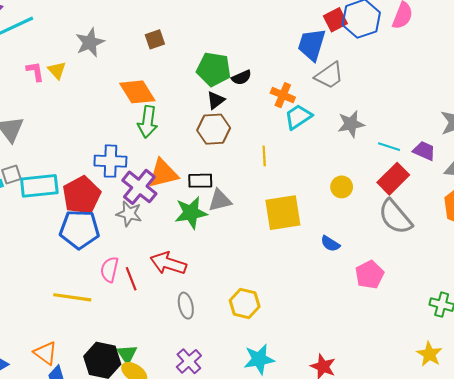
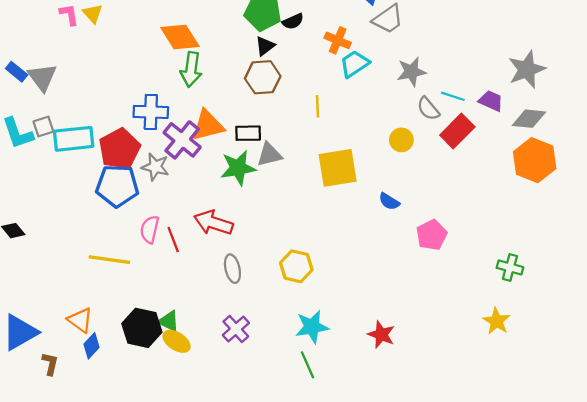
gray star: (129, 214) -> (155, 167), moved
gray semicircle: (395, 217) -> (428, 109), moved, size x0.6
green triangle: (127, 354) -> (169, 321), turned -30

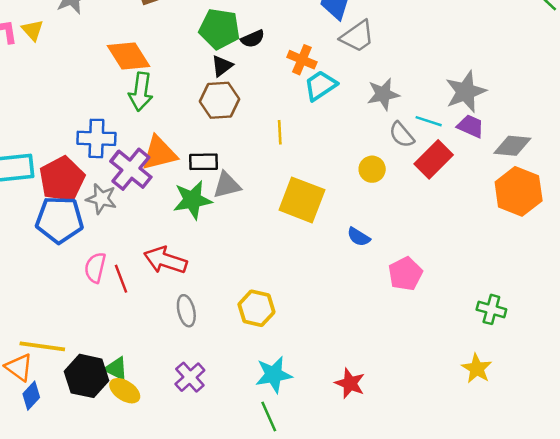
gray star: (527, 69) -> (466, 92), moved
yellow square: (338, 168) -> (302, 200), turned 30
yellow line: (109, 260) -> (42, 346), moved

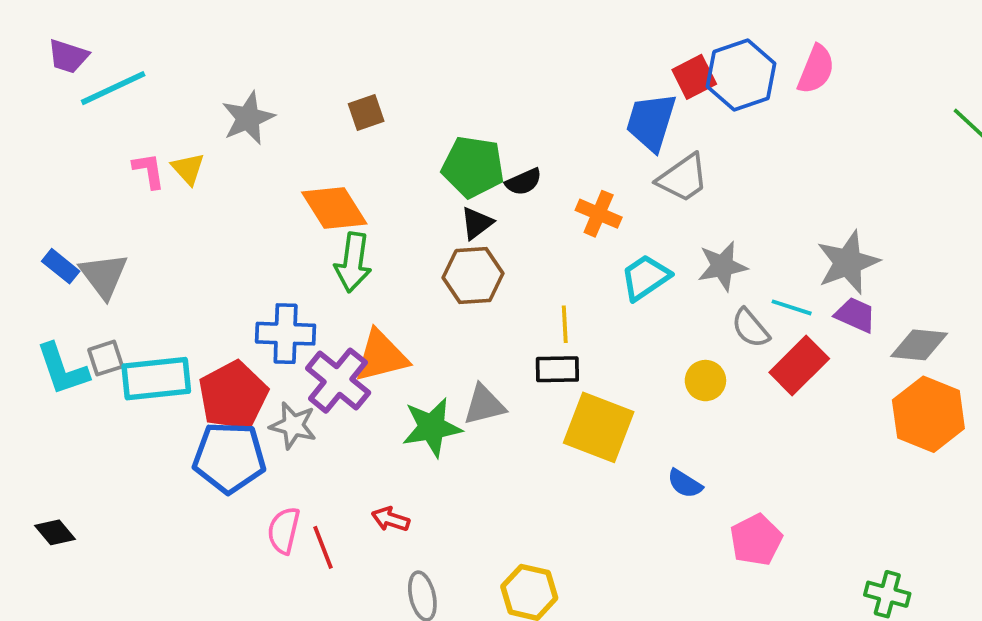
cyan trapezoid: (320, 86) -> (645, 277), moved
black rectangle: (204, 162) -> (557, 369), moved
red arrow: (165, 260) -> (391, 519), size x0.6

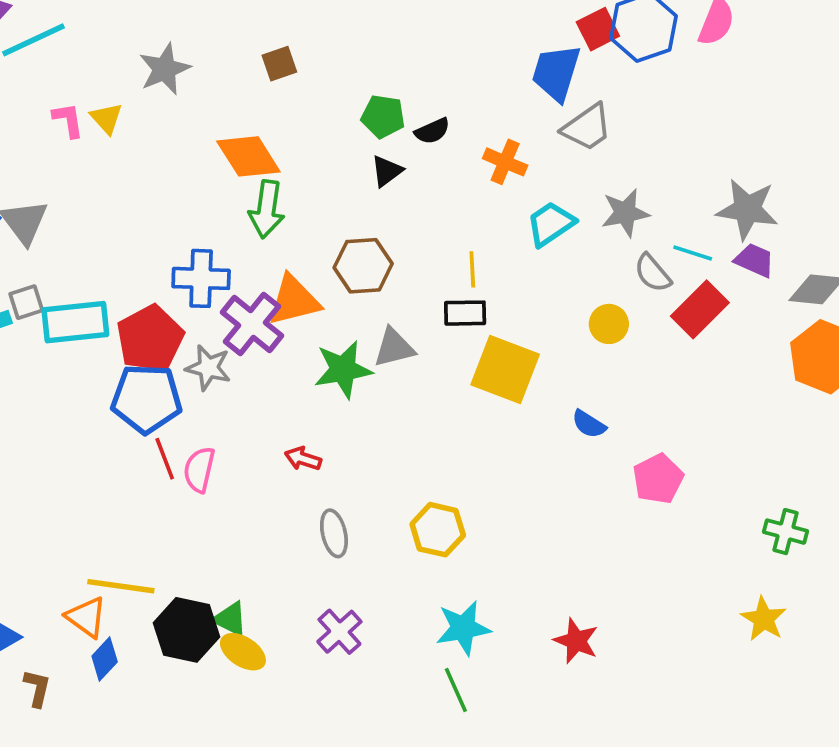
green pentagon: (473, 167) -> (383, 116), size x0.7
gray star: (848, 262) -> (747, 209), turned 30
brown hexagon: (473, 276) -> (363, 266), moved
red line: (323, 547) -> (165, 459), moved

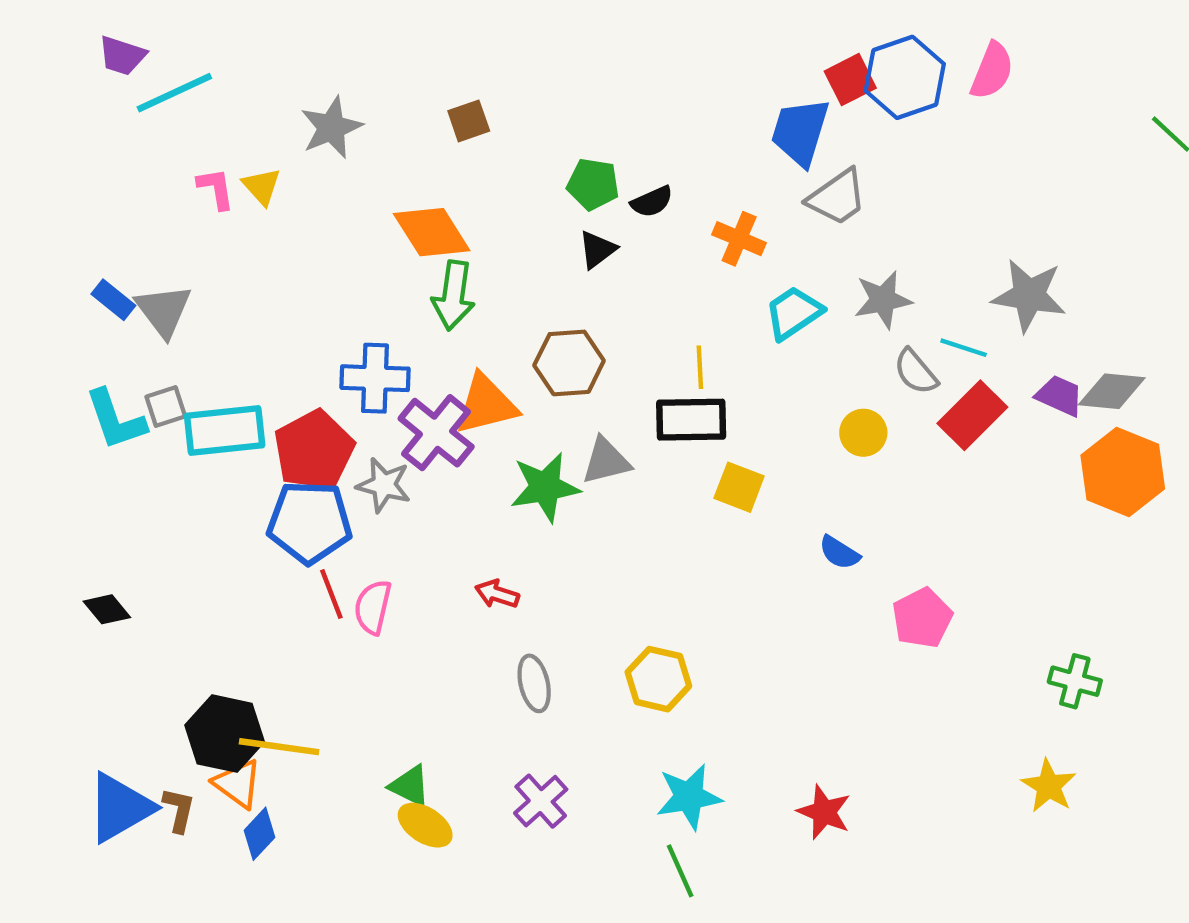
purple trapezoid: (755, 260) -> (1060, 396), moved
black rectangle: (465, 313) -> (691, 420), size x1.4
yellow square: (505, 369) -> (739, 487), size x0.6
black hexagon: (186, 630) -> (225, 734), moved
brown L-shape: (37, 688) -> (179, 810), moved

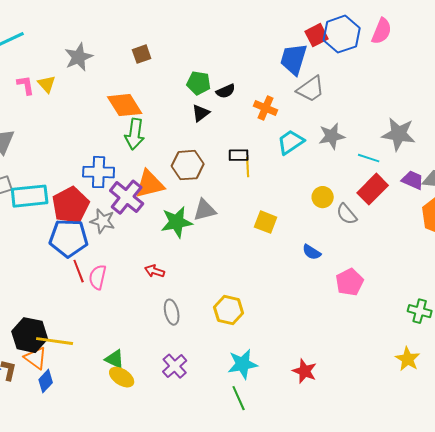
gray semicircle: (916, 372) -> (347, 214), moved
black rectangle: (691, 420) -> (239, 155), moved, size x0.6

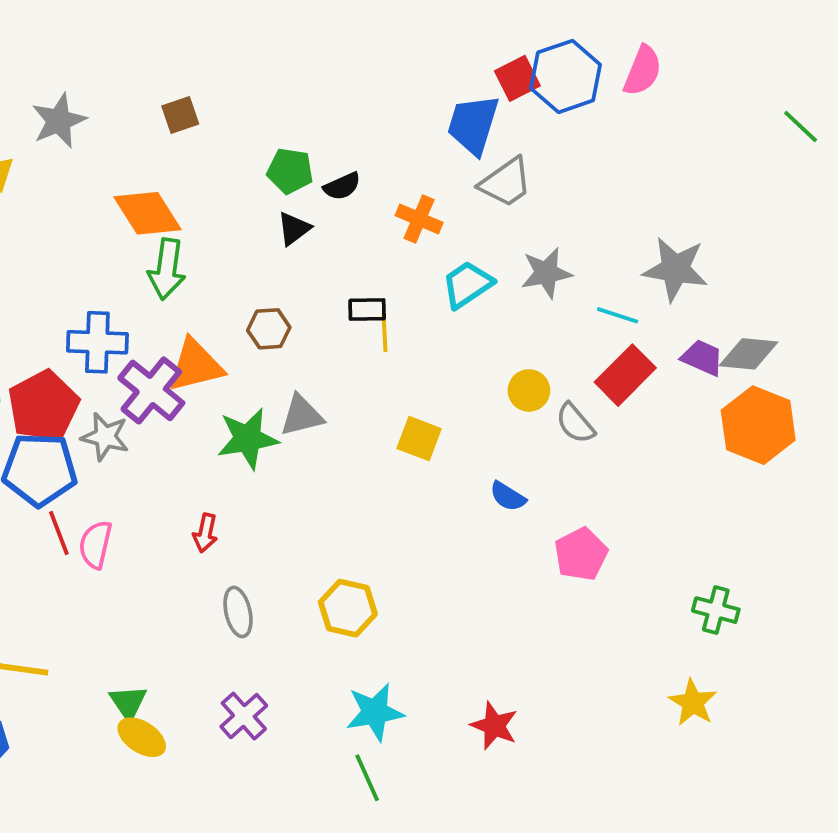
brown hexagon: (188, 165) -> (269, 329), size x0.7
red arrow: (155, 271) -> (205, 533), turned -96
green triangle: (115, 359) -> (128, 703), turned 30

